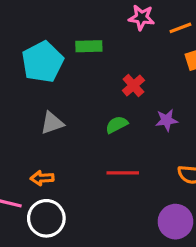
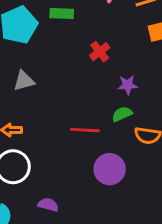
green semicircle: (117, 125) -> (122, 114), moved
purple circle: (175, 222) -> (110, 169), moved

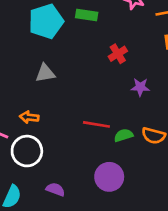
green semicircle: (122, 114) -> (124, 135), moved
purple circle: (110, 169) -> (109, 177), moved

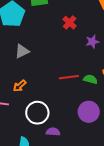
orange arrow: (29, 117) -> (20, 86), turned -32
green semicircle: (124, 135) -> (90, 79), turned 48
white circle: (27, 151) -> (37, 113), moved

